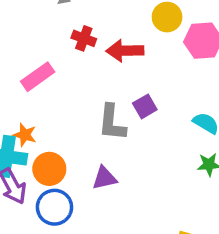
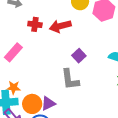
gray L-shape: (112, 123) -> (70, 79), moved
purple triangle: (105, 178) -> (48, 103), moved

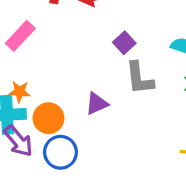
gray L-shape: (70, 79) -> (139, 78), moved
purple triangle: (48, 103) -> (97, 104), moved

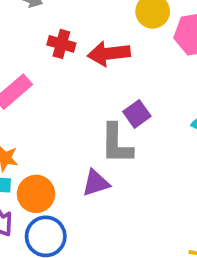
gray L-shape: (139, 78) -> (117, 144), moved

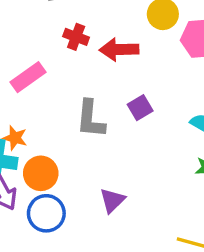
gray L-shape: (117, 144) -> (91, 119), moved
purple triangle: (96, 183) -> (112, 200), moved, turned -32

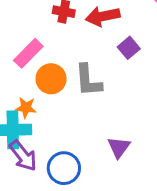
purple square: (140, 108) -> (129, 48), moved
orange circle: (41, 173) -> (51, 79), moved

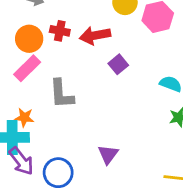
orange circle: (51, 79) -> (29, 39), moved
gray L-shape: (88, 80) -> (62, 94), moved

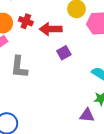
purple triangle: (108, 154) -> (87, 115), moved, turned 49

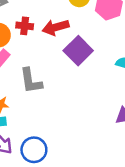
purple square: (64, 53) -> (78, 51), size x1.6

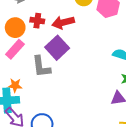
purple square: (78, 51) -> (57, 48), moved

